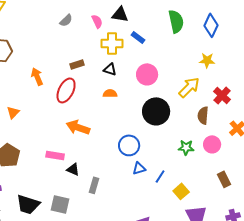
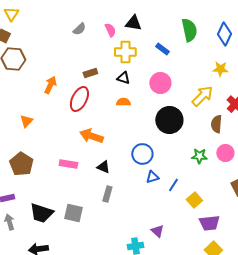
blue rectangle: (138, 37) -> (162, 49), moved
orange arrow: (37, 76) -> (50, 85), turned 48
black triangle: (73, 169) -> (103, 167), moved

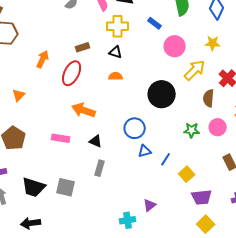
pink circle: (160, 83) -> (175, 46), moved
purple triangle: (157, 231) -> (150, 205), turned 40

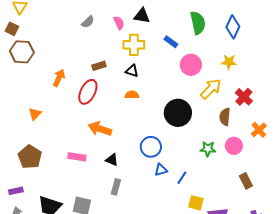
yellow square: (187, 174) -> (196, 203), moved, turned -35

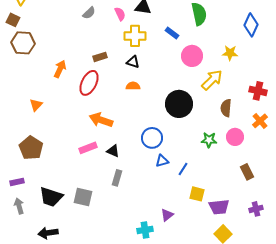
blue diamond: (233, 27) -> (251, 25), moved
red cross: (244, 97) -> (258, 91), moved, turned -30
pink rectangle: (77, 157) -> (88, 148), moved, turned -30

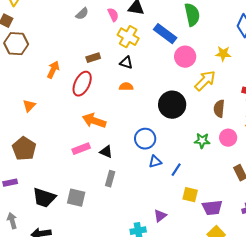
blue rectangle: (172, 33) -> (165, 34), size x1.6
yellow cross: (135, 36) -> (128, 37), turned 30
gray arrow: (19, 206) -> (12, 221), moved

